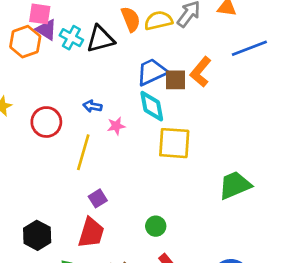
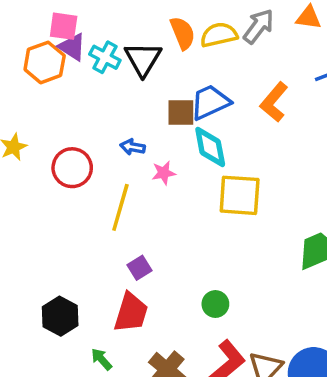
black triangle: (100, 39) -> (143, 59), turned -44
brown square: (175, 80) -> (181, 112), moved

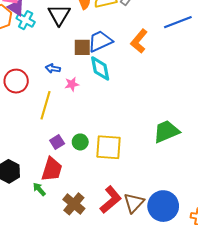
cyan cross: (105, 57) -> (26, 20), moved
yellow square: (240, 195) -> (109, 147), moved
green circle: (215, 304) -> (80, 142), moved
green arrow: (102, 359) -> (39, 189), moved

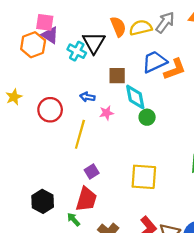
cyan cross: (26, 20) -> (77, 51), moved
blue trapezoid: (100, 41) -> (154, 62), moved
orange L-shape: (139, 41) -> (175, 69), turned -150
green circle: (80, 142) -> (147, 117), moved

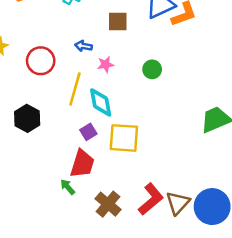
cyan diamond: (135, 97) -> (101, 102), moved
yellow square: (144, 177) -> (124, 138), moved
black hexagon: (43, 201) -> (27, 118), moved

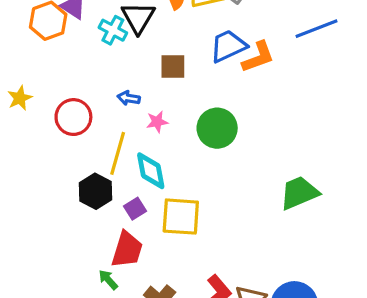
green circle: (152, 69) -> (217, 128), size x1.6
black hexagon: (27, 118) -> (96, 191), moved

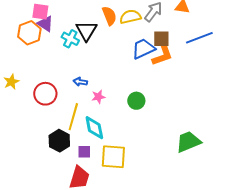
brown square: (173, 67) -> (161, 39), moved
green circle: (217, 128) -> (136, 101), size x0.7
purple square: (135, 209) -> (84, 152), turned 32

